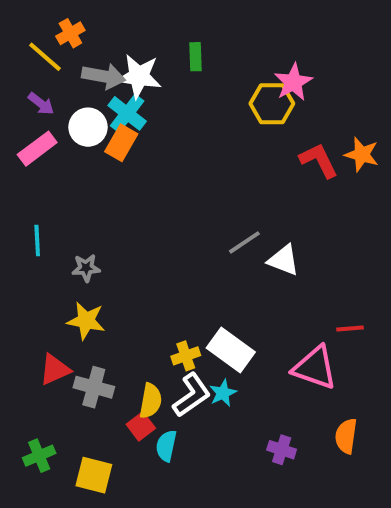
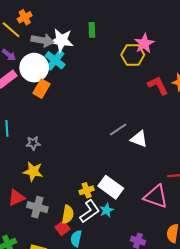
white circle: (88, 127) -> (34, 68), size x1.4
orange rectangle: (121, 143) -> (41, 89), moved

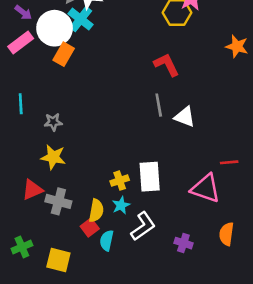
red L-shape: (158, 85) -> (167, 65), moved
gray line: (118, 129) -> (159, 105), turned -66
white rectangle: (111, 187) -> (150, 177), turned 50
cyan star: (107, 210) -> (121, 205), moved
white L-shape: (90, 211) -> (143, 226), moved

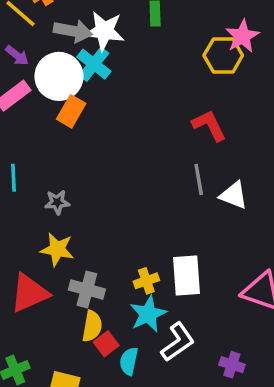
red triangle: (32, 190) -> (29, 293), size x1.4
gray cross: (58, 201) -> (87, 290), moved
cyan star: (121, 205) -> (148, 314), size x1.5
yellow semicircle: (96, 211) -> (92, 326), moved

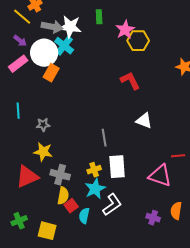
pink star: (242, 36) -> (125, 30), moved
gray line: (199, 179) -> (104, 138), moved
purple cross: (232, 365) -> (153, 218), moved

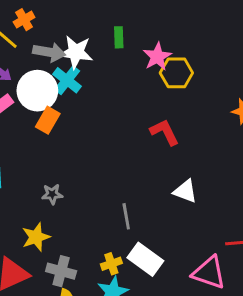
gray star: (43, 125) -> (52, 194), moved
yellow star: (43, 152) -> (36, 237), turned -30
white rectangle: (117, 167) -> (145, 259), turned -50

